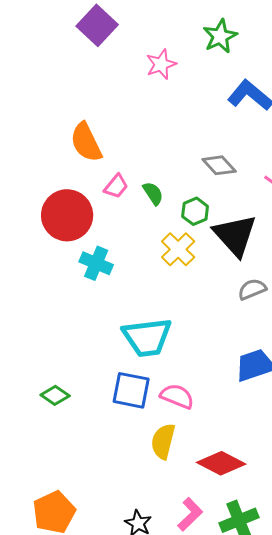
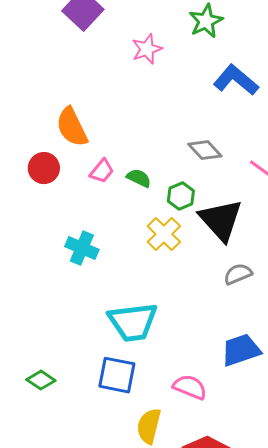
green semicircle: (153, 193) -> (139, 178), turned -30
red circle: (67, 215) -> (44, 168), moved, size x0.6
pink semicircle: (177, 396) -> (190, 387), moved

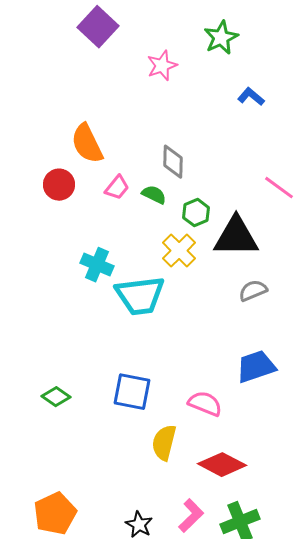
blue L-shape: (236, 80) -> (251, 97), size x0.6
gray diamond: (205, 150) -> (173, 162), moved, turned 44
black triangle: (221, 220) -> (236, 237), turned -48
cyan trapezoid: (133, 322) -> (140, 296), moved

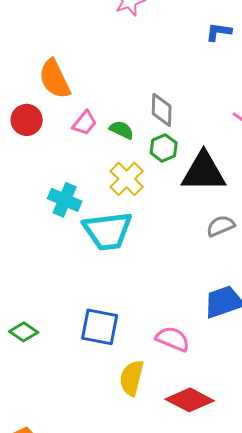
blue L-shape: (251, 97) -> (219, 32), turned -32
gray diamond: (173, 162) -> (162, 110), moved
yellow cross: (179, 251) -> (127, 179), moved

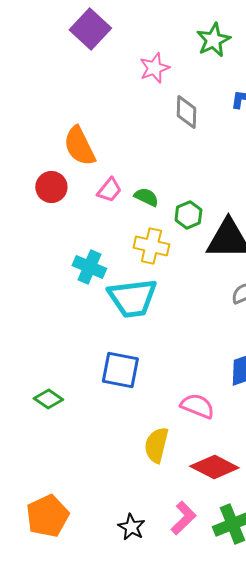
gray diamond: (162, 110) -> (186, 112), moved
yellow cross: (127, 179) -> (151, 246), turned -32
blue square: (100, 327) -> (120, 370), moved

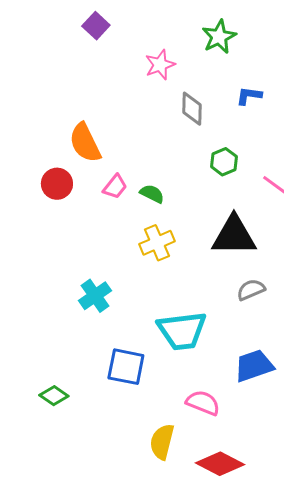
purple square: (90, 29) -> (96, 26), size x0.7
green hexagon: (188, 215) -> (224, 162), moved
yellow cross: (151, 246) -> (157, 243), turned -36
cyan cross: (89, 267) -> (95, 296), moved, turned 32
cyan trapezoid: (132, 298) -> (182, 331), moved

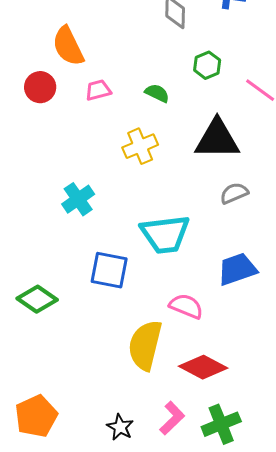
pink trapezoid: (115, 187) -> (98, 90), turned -144
green semicircle: (152, 194) -> (157, 93), moved
green diamond: (54, 396) -> (37, 299), size x1.4
yellow semicircle: (162, 442) -> (145, 345), size x1.4

